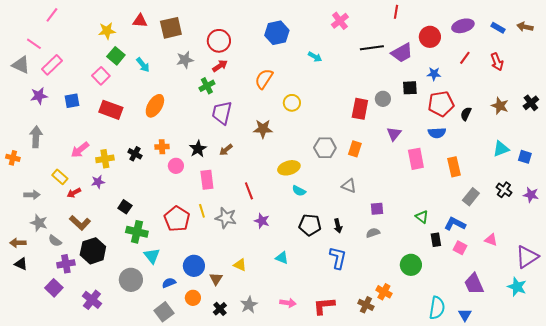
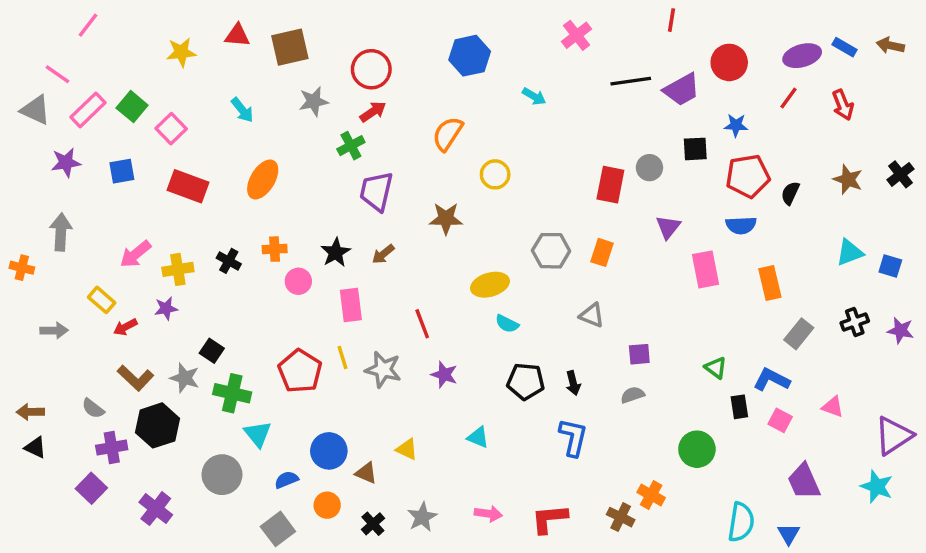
purple ellipse: (463, 26) -> (802, 56), moved
green square: (116, 56) -> (132, 107), moved
black cross: (504, 190) -> (855, 322), turned 35
gray star: (39, 223) -> (185, 378), moved
brown triangle: (216, 279) -> (366, 473), turned -40

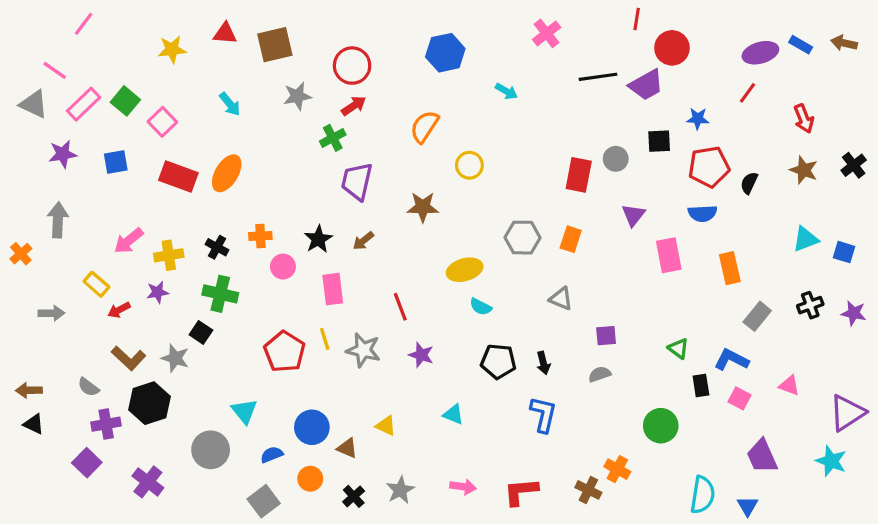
red circle: (729, 62) -> (672, 48), moved
red arrow: (843, 105) -> (804, 119), moved
orange ellipse: (263, 179) -> (227, 173), moved
orange cross: (22, 268) -> (21, 254), turned 35
green cross: (232, 393) -> (220, 294), moved

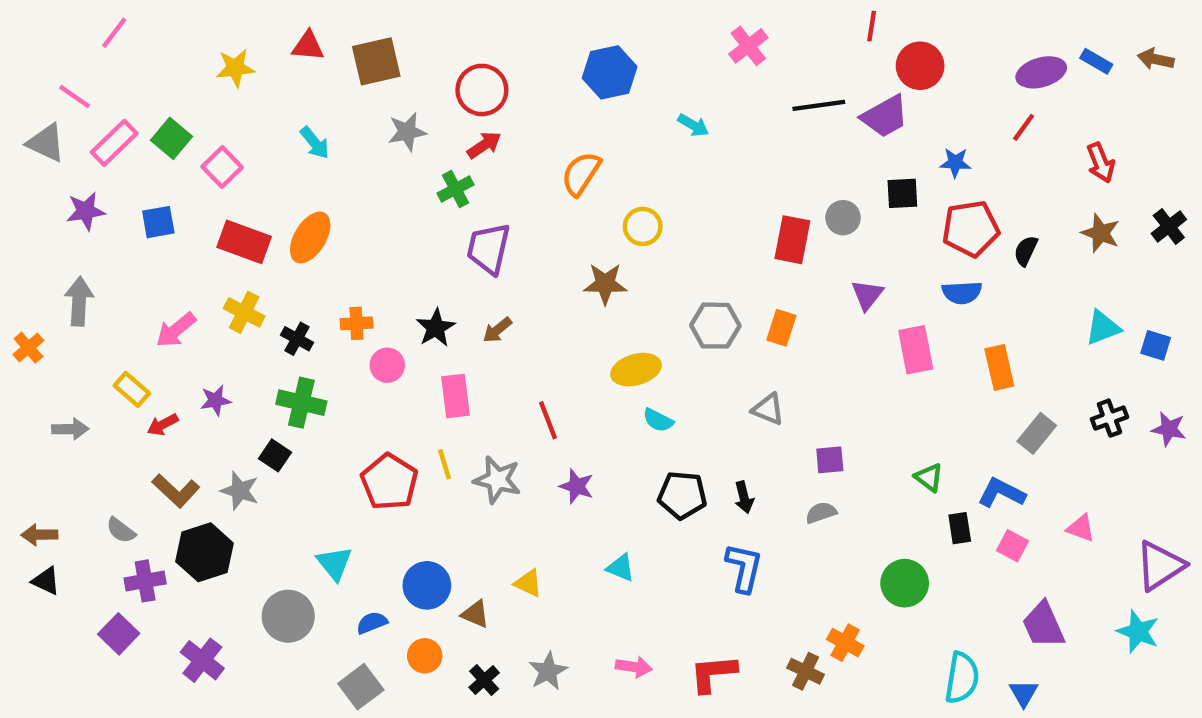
brown star: (423, 207) -> (605, 284), moved
yellow cross: (169, 255) -> (244, 312), moved, turned 36

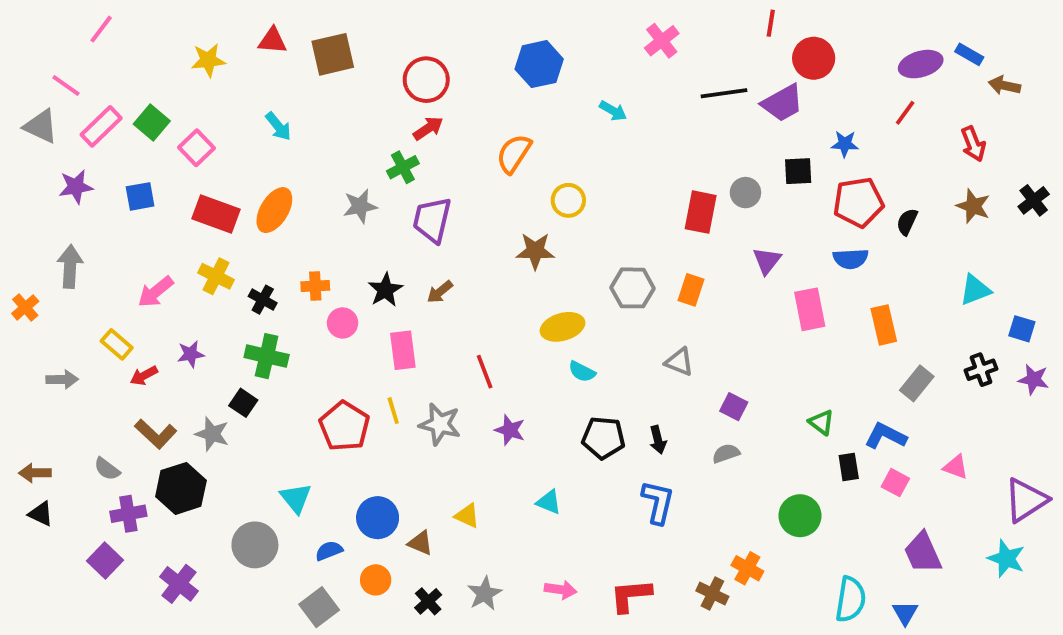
brown arrow: (1156, 59) -> (1004, 85), moved
gray star: (407, 132) -> (360, 206), moved
blue square: (1156, 345) -> (1022, 329), moved
purple square: (830, 460) -> (734, 407), turned 32

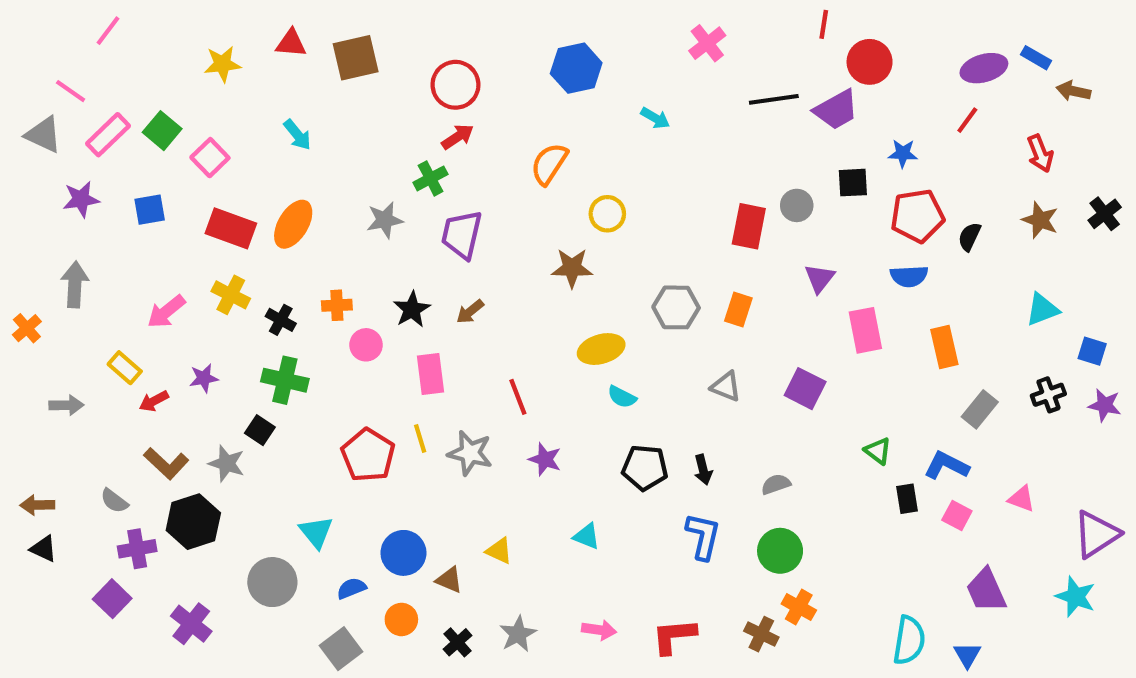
purple square: (734, 407) -> (805, 389), moved, size x1.4
green circle: (800, 516) -> (780, 551), moved

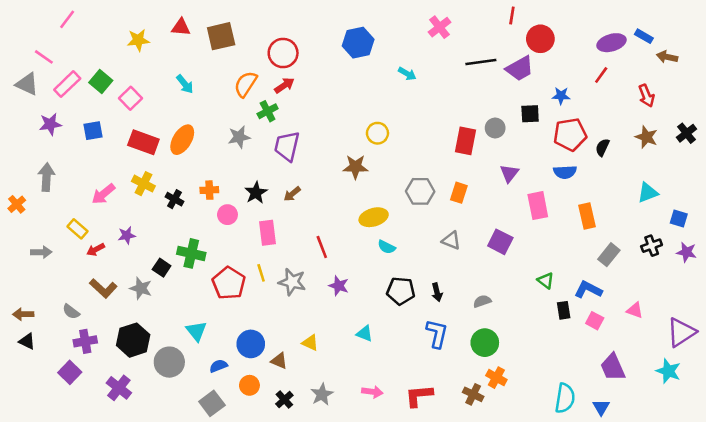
orange semicircle: (549, 164) -> (246, 84), moved
green cross: (285, 380) -> (191, 253), moved
black hexagon: (193, 522) -> (133, 340), moved

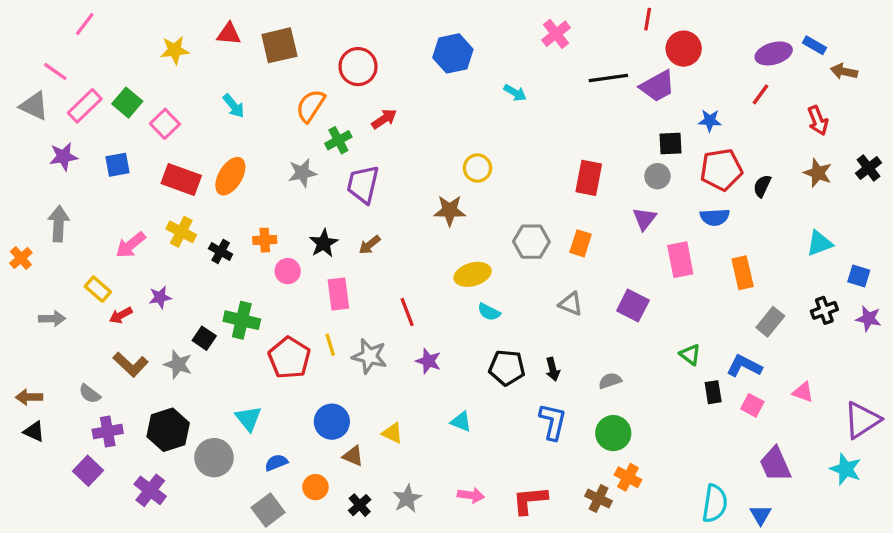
red arrow: (284, 85) -> (384, 119), moved
gray circle: (495, 128) -> (657, 176), moved
blue circle: (251, 344) -> (332, 422), moved

